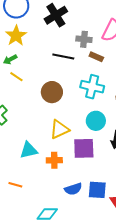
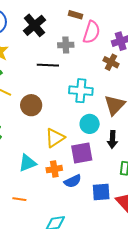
brown rectangle: (96, 57) -> (75, 15), moved
brown circle: (52, 92) -> (31, 105), moved
blue semicircle: (73, 189) -> (73, 181), moved

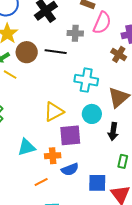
brown circle: (31, 105) -> (27, 52), moved
yellow triangle: (55, 138) -> (54, 112), moved
purple square: (82, 153) -> (70, 135), moved
orange line: (19, 199) -> (41, 182), moved, turned -40

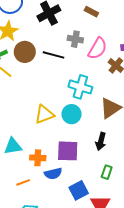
pink semicircle: (102, 23) -> (98, 48), moved
cyan circle: (92, 114) -> (72, 114), moved
purple square: (70, 135) -> (68, 151), moved
blue square: (97, 183) -> (79, 190), turned -36

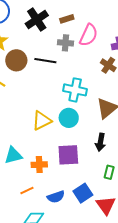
brown rectangle: (91, 12) -> (67, 19), moved, turned -40
pink semicircle: (98, 48) -> (89, 35), moved
blue semicircle: (53, 174) -> (56, 197), moved

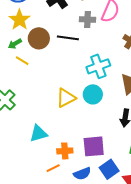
cyan cross: (75, 90) -> (98, 66), turned -30
purple square: (68, 155) -> (94, 146), moved
orange cross: (39, 165) -> (65, 151), moved

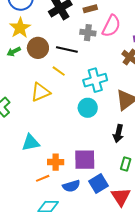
yellow line: (22, 61) -> (59, 71), moved
yellow triangle: (66, 98) -> (40, 92), moved

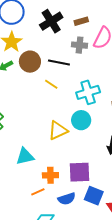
yellow triangle: (40, 92) -> (58, 130), moved
blue square: (98, 183) -> (94, 196), turned -36

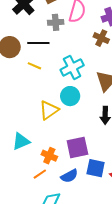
orange cross: (50, 175) -> (49, 156), turned 35

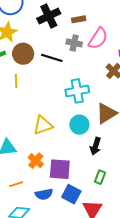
yellow line: (34, 66) -> (16, 81), moved, turned 48
cyan circle: (70, 96) -> (79, 125), moved
orange cross: (49, 156) -> (36, 161), moved

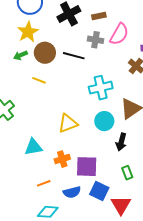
yellow line: (16, 81) -> (39, 80), turned -64
orange cross: (36, 161) -> (62, 159), turned 35
green rectangle: (100, 177) -> (127, 173), turned -40

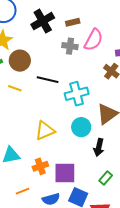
black line: (74, 56) -> (48, 80), moved
green rectangle: (127, 173) -> (106, 178), turned 64

